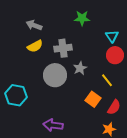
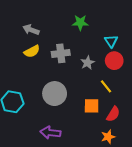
gray star: (80, 68) -> (87, 63), moved
gray circle: (55, 75) -> (55, 94), moved
orange square: (93, 99) -> (92, 106), turned -35

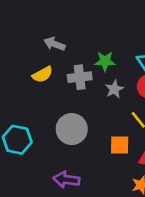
green star: (80, 23) -> (105, 61), moved
gray arrow: (31, 30) -> (54, 44), moved

